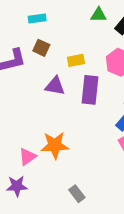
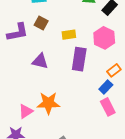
purple triangle: (55, 86) -> (40, 61), moved

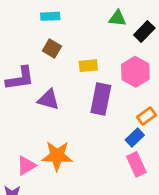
purple L-shape: (18, 32) -> (20, 78), moved

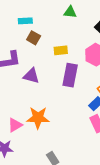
cyan rectangle: (50, 16) -> (25, 21), moved
green triangle: (117, 18) -> (70, 12), moved

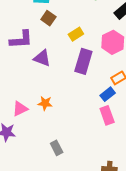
yellow rectangle: (61, 50) -> (76, 34), turned -32
orange star: (38, 118) -> (45, 103), size x0.6

